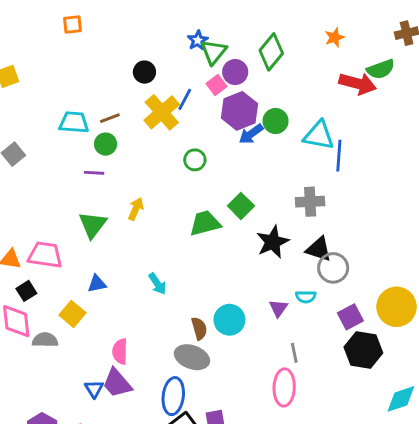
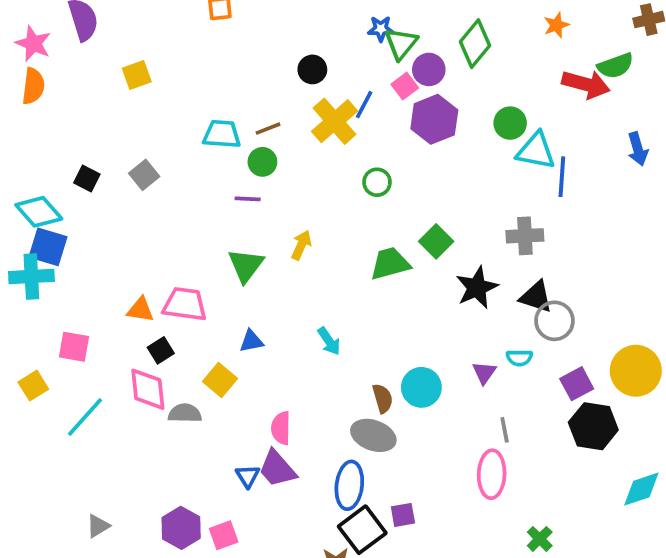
blue star: (198, 40) -> (381, 29), turned 30
green circle: (276, 121) -> (510, 123), moved
blue arrow: (251, 134) -> (638, 149), moved, turned -70

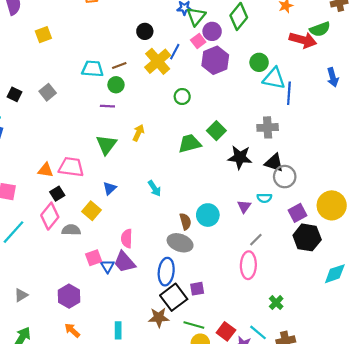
black star: (477, 288) -> (240, 157), turned 30
blue triangle: (251, 341) -> (110, 188), turned -32
pink diamond: (148, 389) -> (50, 216), turned 45
gray line: (505, 430) -> (256, 240), turned 56
pink square: (224, 535) -> (94, 258), moved

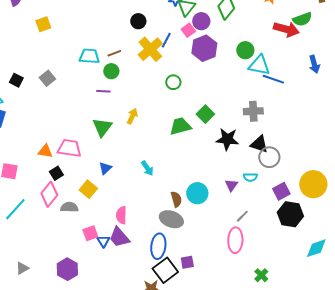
blue line: (289, 93) -> (273, 79), turned -75

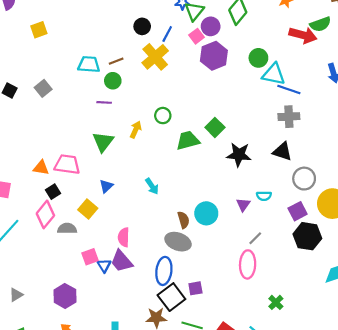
blue line: (166, 40) -> (167, 34), moved
green circle: (173, 82) -> (163, 116), moved
gray cross: (253, 111) -> (289, 117), moved
black triangle: (259, 144) -> (282, 151), moved
gray circle: (269, 157) -> (304, 179), moved

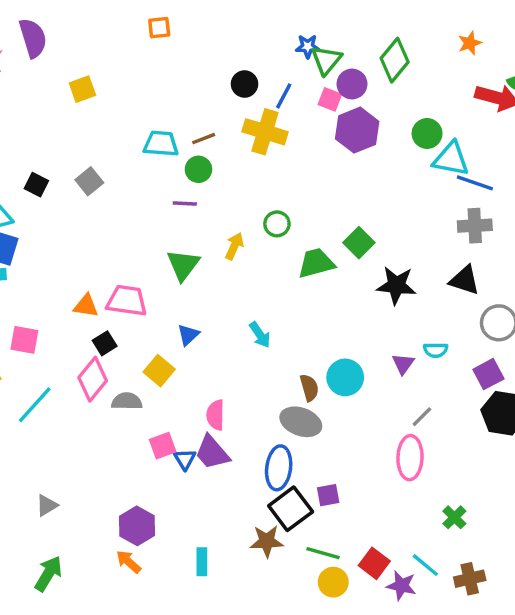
pink square: (196, 36) -> (330, 99), turned -32
yellow cross: (155, 57) -> (265, 132), turned -32
purple hexagon: (65, 296) -> (137, 526), moved

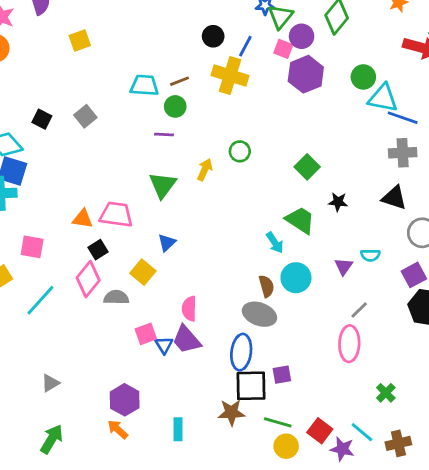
green trapezoid: (316, 263) -> (300, 220), moved, turned 48
black star: (396, 285) -> (338, 202), size x0.6
cyan arrow: (260, 335) -> (275, 243), moved
black square: (291, 509) -> (251, 386), turned 36

